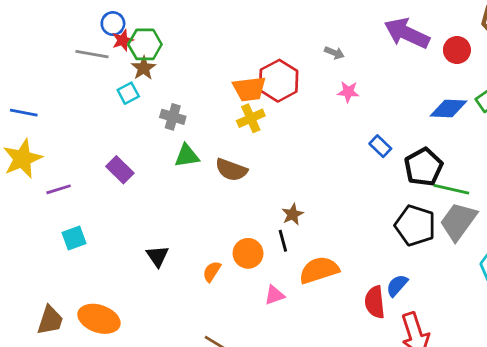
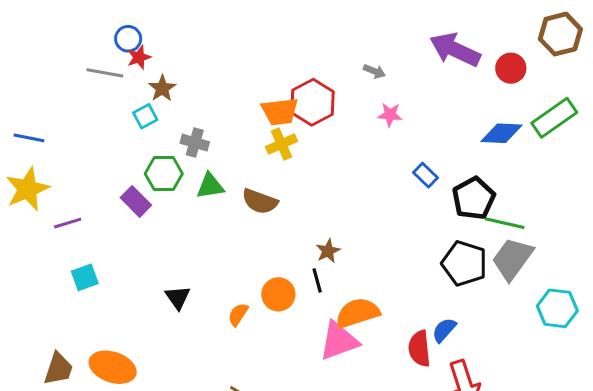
green hexagon: (145, 44) -> (164, 174), moved
pink triangle: (274, 295) -> (339, 341), moved, size x1.8

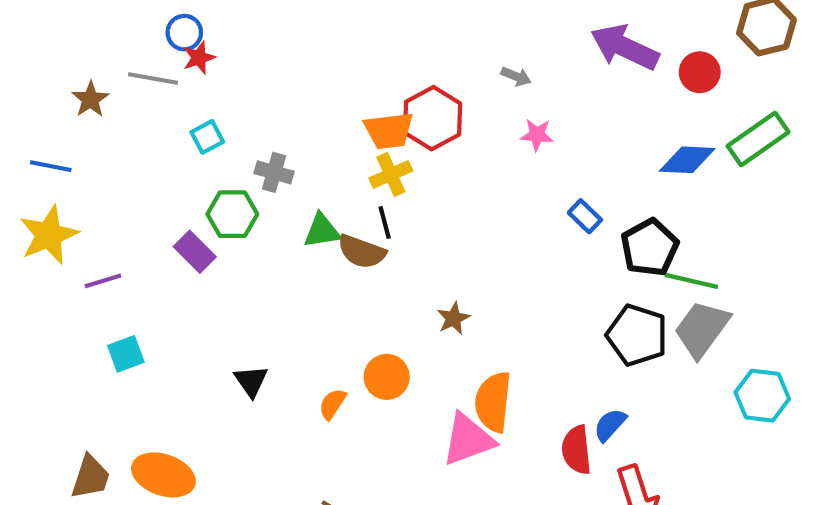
brown star: (162, 88) -> (90, 99), moved
green triangle: (210, 186) -> (322, 231), moved
black line: (317, 280) -> (385, 222), moved
orange semicircle: (357, 313) -> (493, 402), turned -66

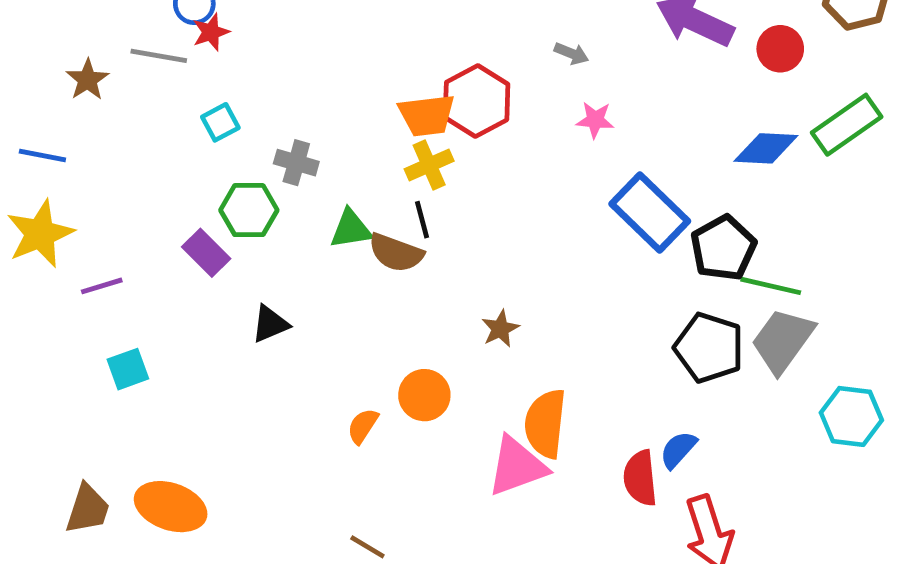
blue rectangle: (585, 216) -> (650, 212), size x2.0
black triangle: (251, 381) -> (270, 324), moved, turned 42

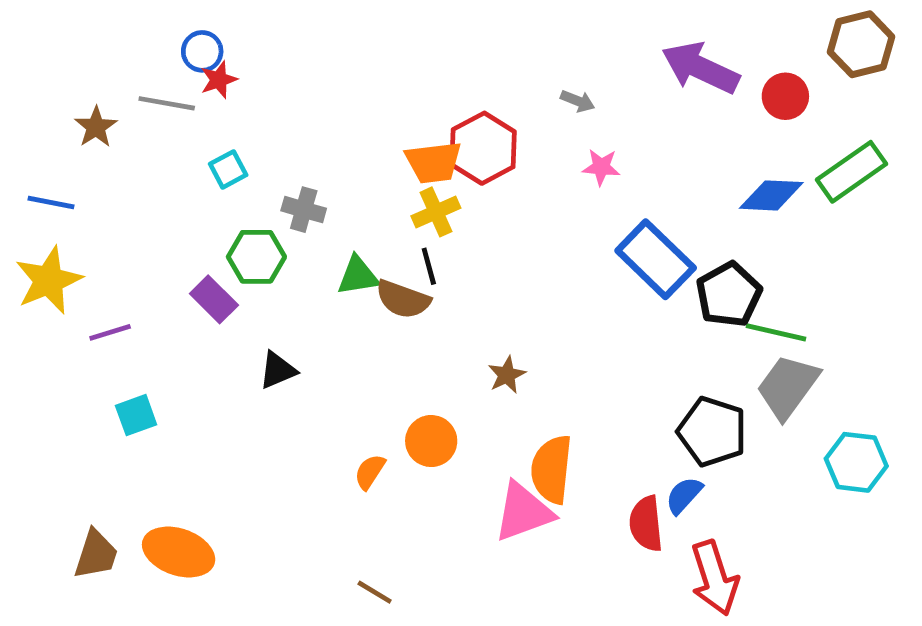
black pentagon: (709, 348) -> (712, 432), moved

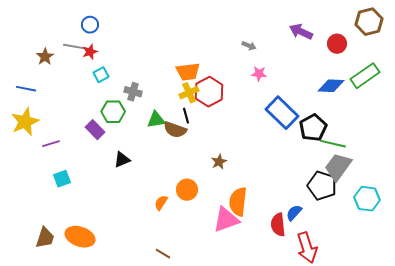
purple arrow: (700, 68) -> (301, 32), size x0.7
red star: (219, 80) -> (90, 52), moved
red hexagon: (483, 148) -> (209, 92), moved
black pentagon: (712, 432) -> (322, 186), moved

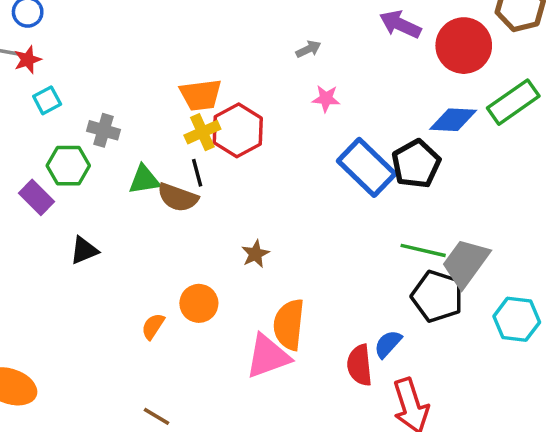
red circle: (337, 44) -> (464, 46), size x1.6
gray arrow: (249, 46) -> (308, 49), turned -48
black pentagon: (313, 128) -> (416, 164), moved
green line: (333, 144) -> (423, 250), moved

